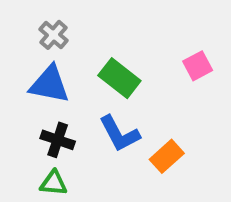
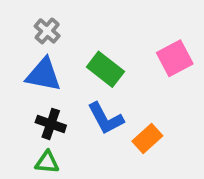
pink square: (198, 66) -> (175, 58), size x1.4

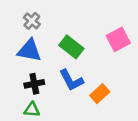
black cross: (51, 124) -> (34, 84), turned -30

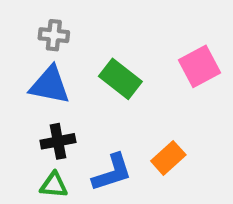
gray cross: (32, 21) -> (54, 35), turned -35
blue L-shape: (71, 80) -> (112, 173), moved, turned -80

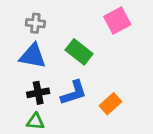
pink square: (200, 66) -> (117, 20), moved
blue L-shape: (112, 173) -> (74, 93), moved

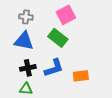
pink square: (117, 20) -> (66, 15), moved
orange rectangle: (110, 104) -> (81, 76), turned 35

